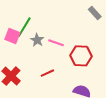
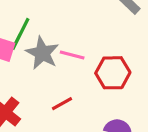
gray star: (37, 40) -> (42, 53), size x1.5

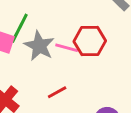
red hexagon: (113, 73) -> (90, 41), moved

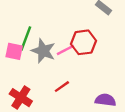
pink line: (67, 48) -> (65, 50), turned -36

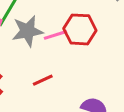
gray star: (43, 51) -> (27, 31), turned 30

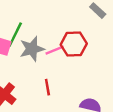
red line: (43, 80) -> (47, 87), turned -70

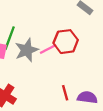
red line: (47, 87) -> (65, 93), moved

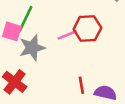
gray star: (27, 50) -> (32, 48), moved

